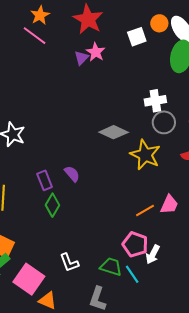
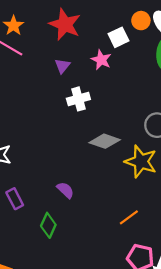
pink star: (96, 52) -> (101, 60), moved
white cross: (155, 101) -> (78, 99), moved
purple rectangle: (45, 180) -> (15, 199), moved
orange line: (145, 211) -> (129, 217), moved

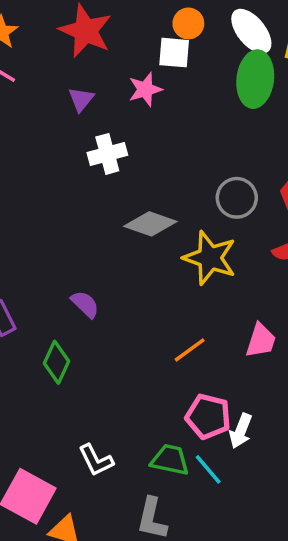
orange circle: (141, 21) -> (188, 23), moved
white square: (119, 37) -> (174, 53), turned 30
pink star: (101, 60) -> (145, 89), turned 30

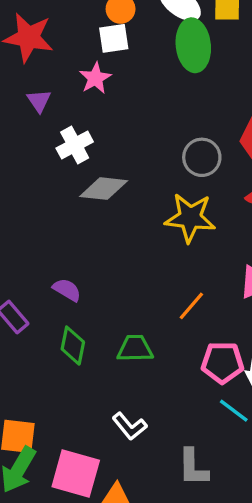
gray diamond: (150, 224) -> (104, 189), moved
purple semicircle: (85, 304) -> (67, 290), moved
green trapezoid: (170, 460) -> (135, 349), moved

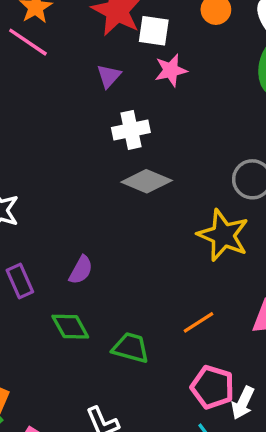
white square: (114, 38) -> (154, 31), moved
purple semicircle: (67, 290) -> (81, 270), turned 72
green diamond: (73, 346) -> (70, 327), turned -57

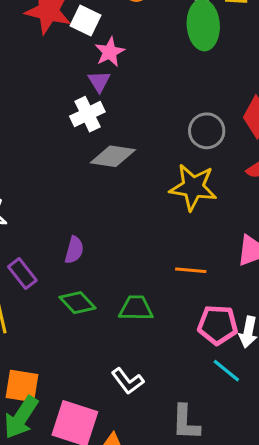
white square: (154, 31) -> (86, 21), turned 32
purple triangle: (109, 76) -> (99, 81), moved
orange line: (199, 322) -> (191, 270), turned 52

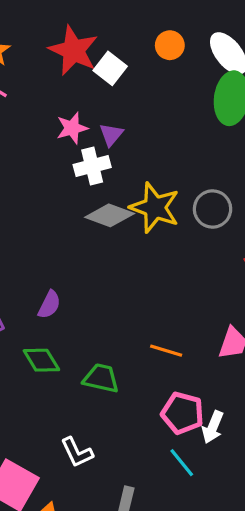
pink star: (110, 52) -> (72, 128), moved
yellow star: (193, 187) -> (155, 208), moved

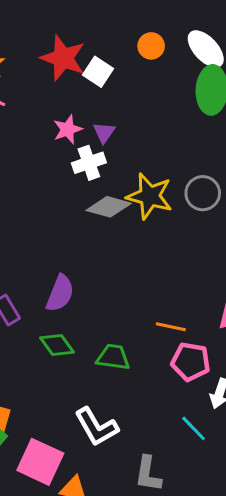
purple semicircle: (49, 305) -> (60, 293), size x1.4
pink pentagon: (183, 413) -> (191, 362), moved
white L-shape: (77, 452) -> (96, 427), size x1.4

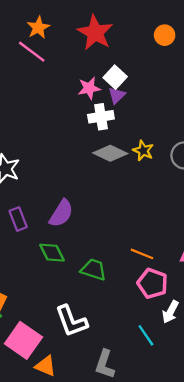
white square: (98, 72) -> (115, 77), moved
yellow star: (150, 196) -> (143, 151), size x0.6

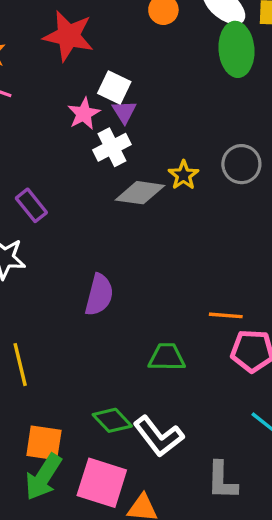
yellow star: (143, 151) -> (183, 175), turned 30
purple rectangle: (18, 219) -> (31, 205), moved
green diamond: (52, 253) -> (112, 420), moved

